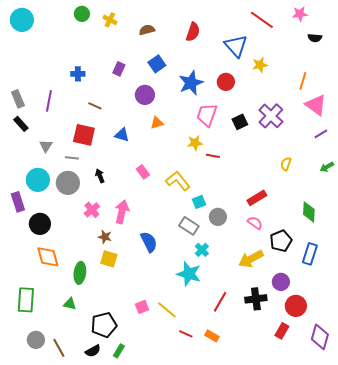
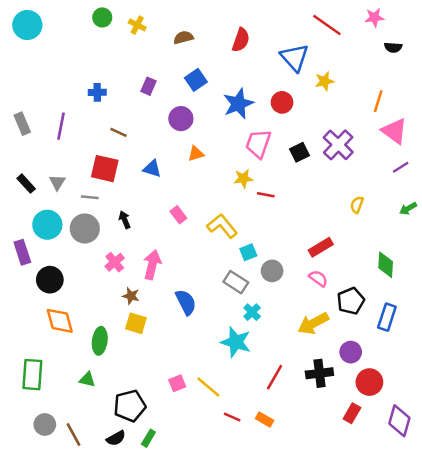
black rectangle: (21, 124) -> (26, 184), moved

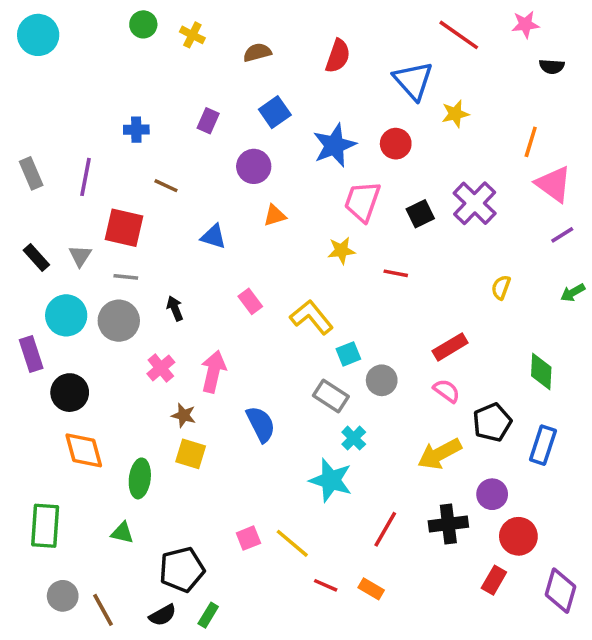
red square: (105, 169) -> (124, 228), moved
red line: (266, 195) -> (396, 273), moved

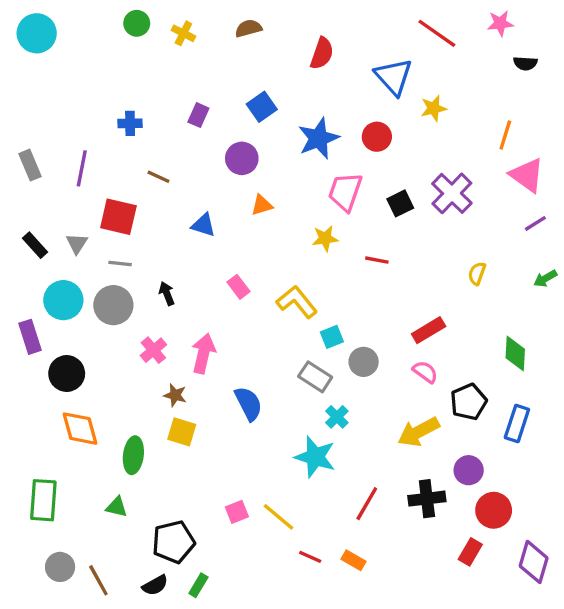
brown semicircle: (257, 52) -> (248, 28), moved

